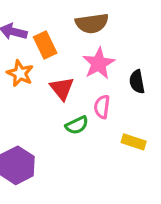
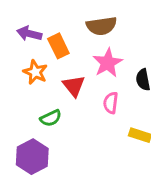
green semicircle: (77, 125) -> (51, 118), moved

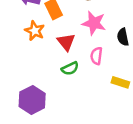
pink star: (108, 63) -> (94, 23), turned -30
green semicircle: (51, 118) -> (70, 68), moved

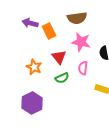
orange star: (35, 31) -> (34, 67), moved

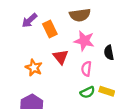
purple arrow: (30, 23) -> (29, 20), turned -56
green semicircle: (62, 78) -> (87, 92), moved

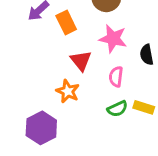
orange star: (34, 68) -> (68, 91), moved

